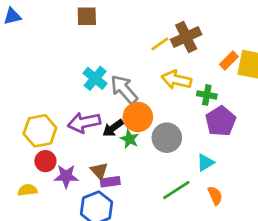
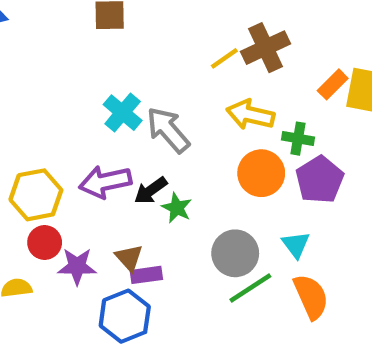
orange circle: (138, 117) -> (261, 173), moved
gray circle: (167, 138) -> (235, 253), moved
cyan triangle: (205, 162) -> (296, 245), turned -36
orange semicircle: (215, 196) -> (311, 297), size x1.5

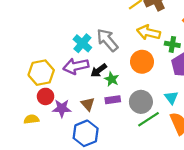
cyan cross: (123, 113) -> (82, 43), moved
orange circle: (261, 173) -> (142, 62), moved
purple rectangle: (146, 275) -> (113, 100), moved

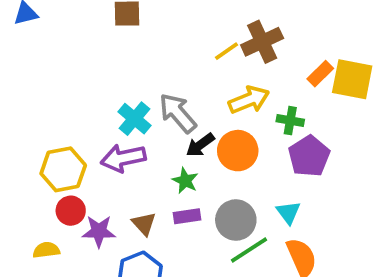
yellow arrow: (149, 32) -> (249, 100), turned 145
black arrow: (99, 70) -> (200, 145), moved

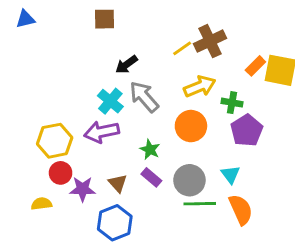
black arrow: (200, 145) -> (126, 64), moved
purple rectangle: (187, 216) -> (151, 177), turned 48
green line: (249, 250) -> (200, 204), turned 32

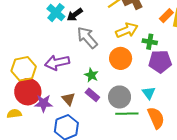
cyan cross: (110, 101) -> (56, 13), moved
purple pentagon: (247, 130) -> (160, 62), turned 30
red circle: (61, 173) -> (28, 92), size x1.6

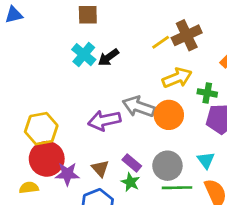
gray arrow: (87, 38) -> (139, 107), moved, turned -30
purple arrow: (57, 63) -> (104, 120), moved
green star: (91, 75) -> (130, 182), moved

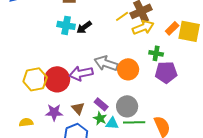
cyan cross: (84, 55) -> (66, 25), turned -30
yellow arrow: (177, 78) -> (143, 27), moved
red circle: (47, 159) -> (57, 79), moved
cyan triangle: (206, 160) -> (112, 123), moved, turned -48

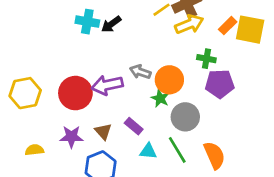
gray arrow: (106, 63) -> (140, 72), size x0.7
yellow hexagon: (35, 79) -> (25, 93), moved
gray circle: (127, 106) -> (185, 117), moved
green star: (100, 118) -> (160, 98), moved
green line: (134, 122) -> (177, 150), turned 60

